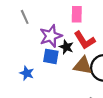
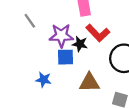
purple star: (51, 36) -> (61, 36), turned 30
brown triangle: (83, 66) -> (89, 83), moved

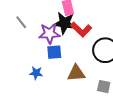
black star: (80, 44) -> (64, 23), moved, size x1.6

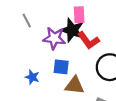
blue square: (54, 52) -> (61, 67), moved

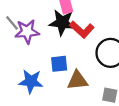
purple star: (54, 38) -> (27, 32), moved
blue star: (32, 77) -> (31, 81), size x1.5

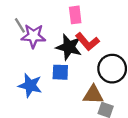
black star: (62, 23) -> (69, 47), moved
brown triangle: (78, 80) -> (93, 95), moved

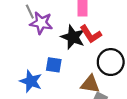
blue square: (60, 72) -> (54, 65), moved
blue star: (30, 85) -> (31, 81), moved

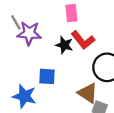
black star: (73, 37) -> (64, 45), size x0.7
brown triangle: (90, 84) -> (88, 93), turned 30

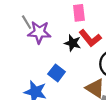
blue square: (47, 76) -> (57, 73), turned 35

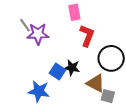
red L-shape: (90, 38) -> (87, 36), turned -115
black star: (73, 43) -> (72, 68), moved

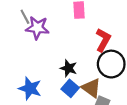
red L-shape: (87, 36) -> (103, 40), moved
blue square: (58, 72) -> (70, 88), moved

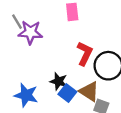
red L-shape: (103, 40) -> (85, 54), moved
black star: (69, 68) -> (59, 81), moved

